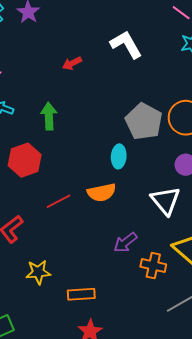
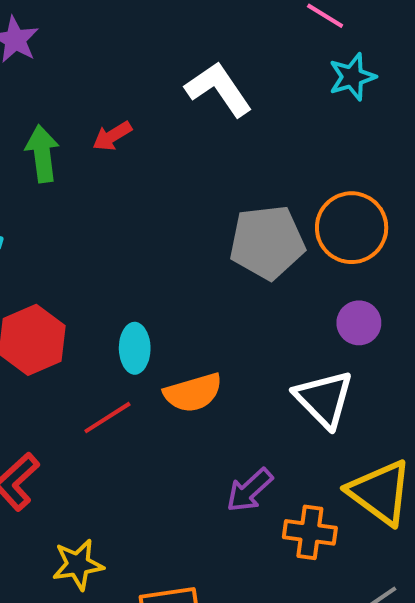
green arrow: (49, 116) -> (42, 154), moved
gray pentagon: (144, 122) -> (267, 242), turned -30
cyan ellipse: (119, 156) -> (135, 348), moved

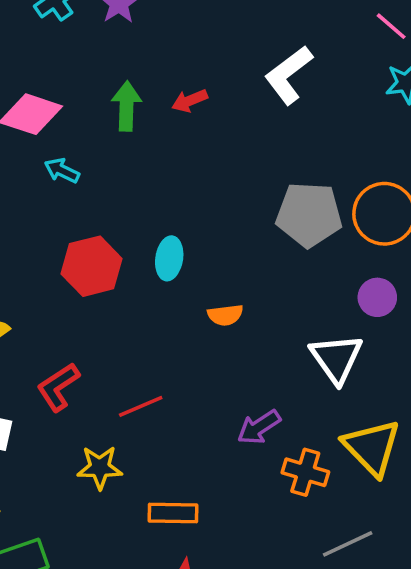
white L-shape: (219, 89) -> (289, 75), turned -102
cyan ellipse: (135, 348) -> (169, 258), moved
orange semicircle: (193, 393) -> (225, 315), moved, size x0.7
red line: (107, 418) -> (141, 406), moved

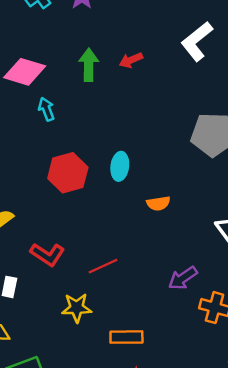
cyan arrow: (62, 171) -> (46, 109), turned 45
red L-shape: (58, 387) -> (47, 254), turned -112

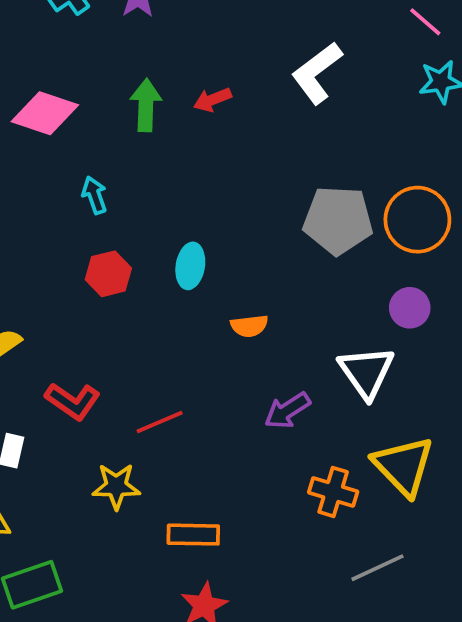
cyan arrow: (46, 109) -> (94, 195), moved
red hexagon: (68, 173) -> (108, 274), size x0.7
purple arrow: (183, 278) -> (287, 410), moved

